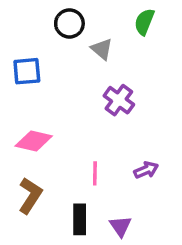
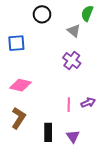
gray triangle: (102, 49) -> (74, 31), moved
pink line: (95, 173) -> (69, 105), moved

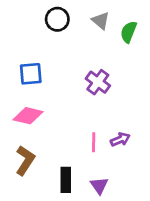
green semicircle: (87, 13) -> (129, 32), moved
gray triangle: (74, 31) -> (101, 21), moved
blue square: (16, 43) -> (31, 74), moved

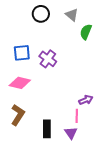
green semicircle: (129, 32) -> (86, 32), moved
purple cross: (98, 82) -> (48, 59), moved
pink line: (94, 142) -> (77, 116), moved

